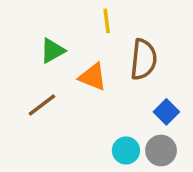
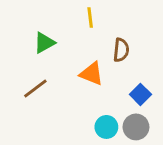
brown semicircle: (143, 59) -> (121, 50), size x0.7
orange triangle: (93, 77) -> (92, 74), moved

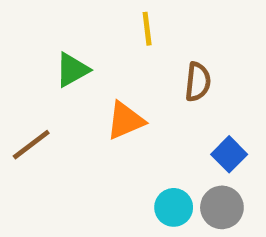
orange triangle: (92, 74) -> (125, 120), moved, turned -45
brown line: (35, 89) -> (31, 145), moved

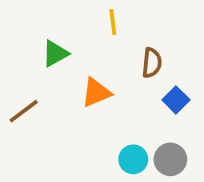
blue square: (229, 154) -> (176, 100), moved

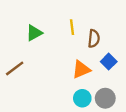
yellow line: (113, 22) -> (72, 27), moved
orange triangle: (96, 93) -> (81, 70), moved

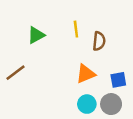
blue square: (109, 62) -> (118, 80), moved, turned 35

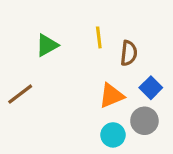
blue square: (118, 80) -> (151, 88), moved, turned -35
gray circle: (111, 104) -> (144, 121), moved

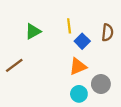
brown semicircle: (129, 53) -> (107, 32), moved
blue square: (151, 88) -> (82, 41), moved

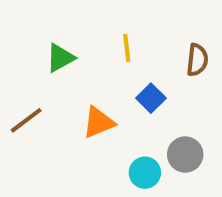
blue square: (82, 41) -> (151, 98), moved
orange triangle: (78, 66) -> (99, 122), moved

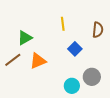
green triangle: (60, 58) -> (25, 38), moved
orange triangle: (99, 122) -> (38, 61), moved

